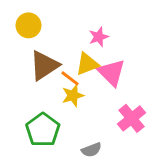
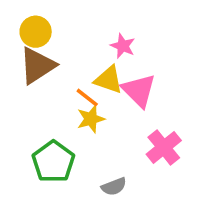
pink star: (99, 37) -> (123, 46), turned -30
yellow triangle: (87, 64) -> (109, 80), turned 40
brown triangle: (44, 65) -> (37, 66), moved

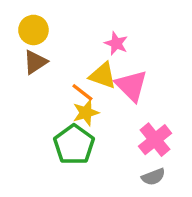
brown triangle: (37, 66) -> (35, 62), size x0.7
green pentagon: (53, 162) -> (74, 145), moved
gray semicircle: (114, 187) -> (153, 177), moved

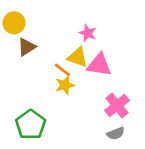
yellow circle: (33, 30) -> (14, 23), moved
pink triangle: (131, 86) -> (99, 65), turned -36
green pentagon: (74, 145) -> (31, 125), moved

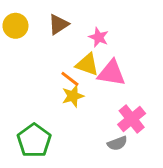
brown triangle: (27, 47) -> (59, 24), moved
gray semicircle: (116, 133) -> (117, 143), moved

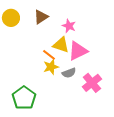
pink triangle: (112, 73) -> (78, 51), turned -35
gray semicircle: (117, 143) -> (69, 73), moved

